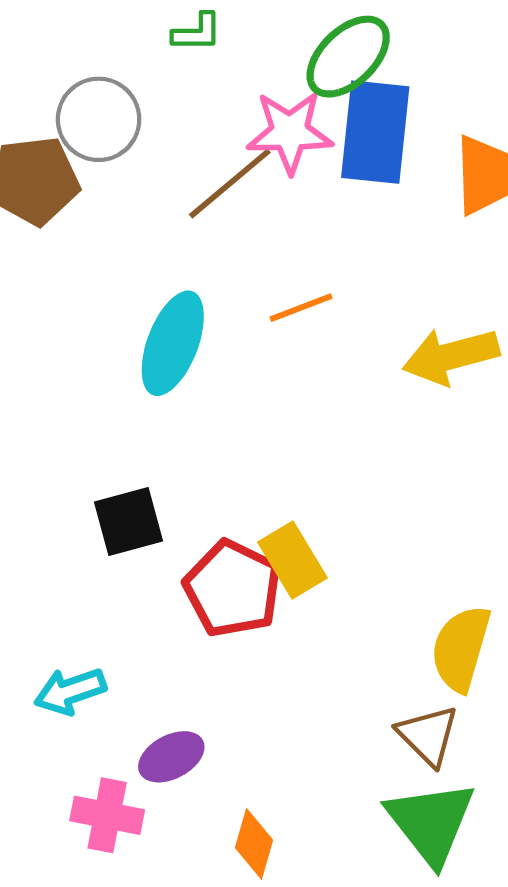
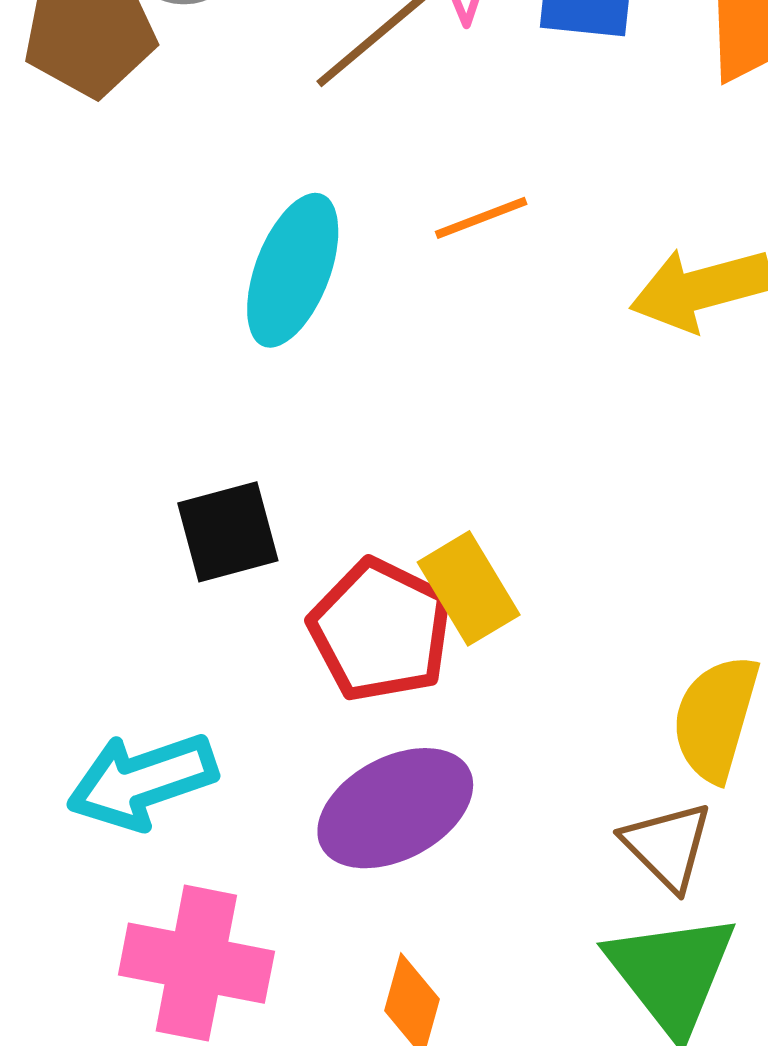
cyan arrow: (70, 691) -> (142, 781), size x1.4
purple ellipse: (171, 757) -> (395, 808), moved, size x1.6
pink cross: (107, 815) -> (196, 963), size x1.4

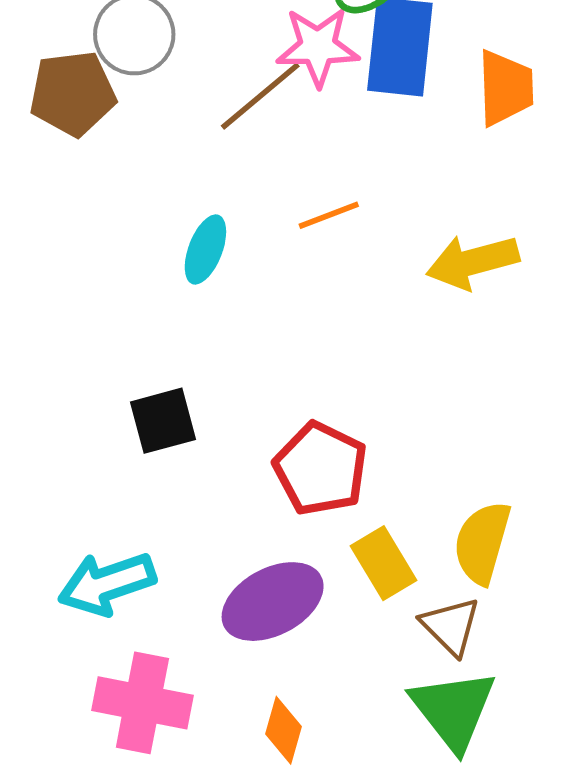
cyan ellipse: (293, 270) -> (205, 249), size x0.7
yellow rectangle: (469, 588) -> (384, 563), moved
red pentagon: (381, 630) -> (321, 469), moved

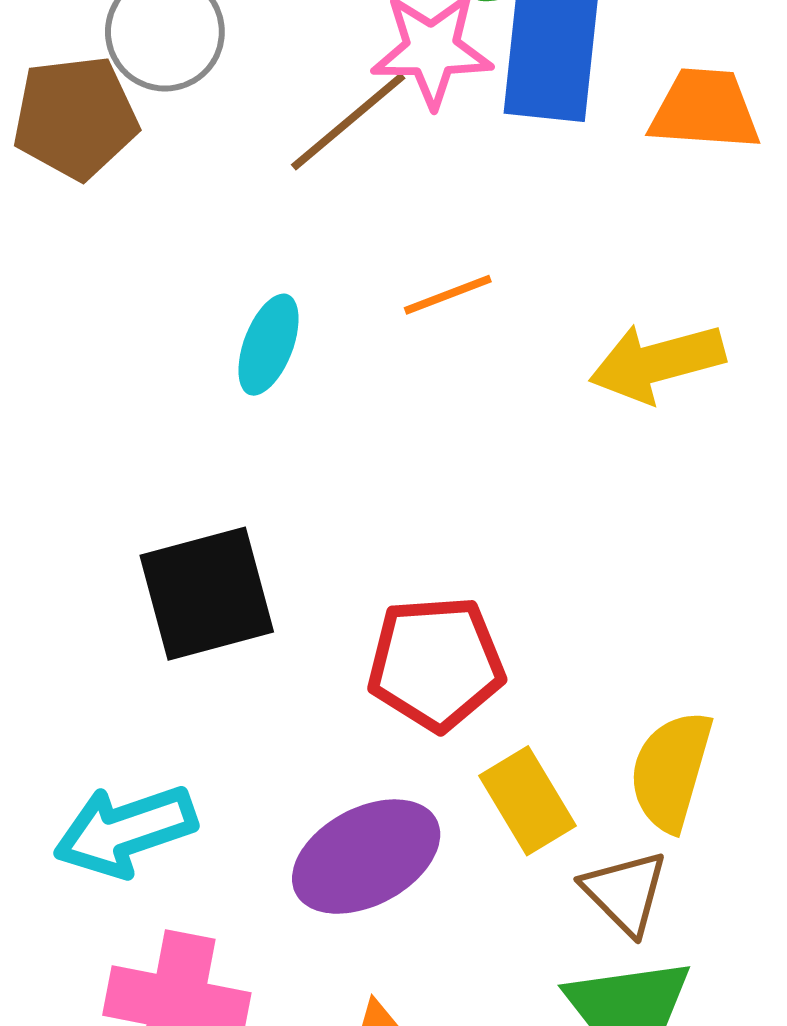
orange trapezoid: (505, 88) -> (705, 110), turned -84
black square: (163, 421) -> (207, 594), size x1.4
red pentagon: (321, 469) -> (436, 663), turned -30

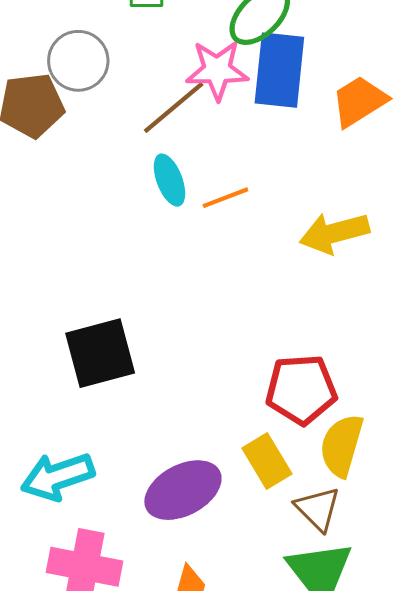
orange trapezoid: (705, 110) -> (359, 101), turned -36
cyan ellipse: (269, 345) -> (170, 180), moved, turned -42
red pentagon: (436, 663) -> (301, 389), moved

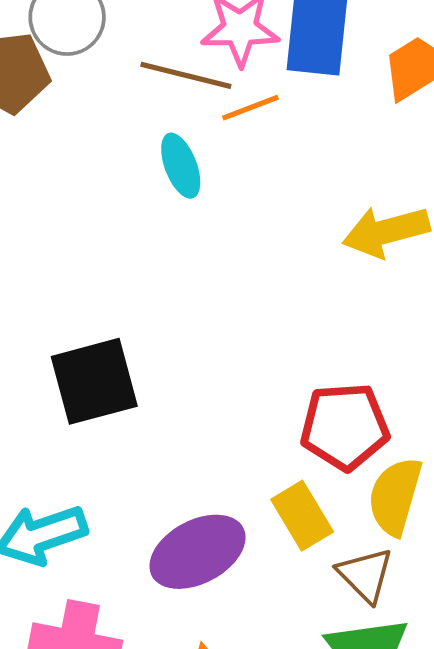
brown line: (174, 107) -> (186, 75), turned 54
orange line: (225, 198) -> (250, 108), moved

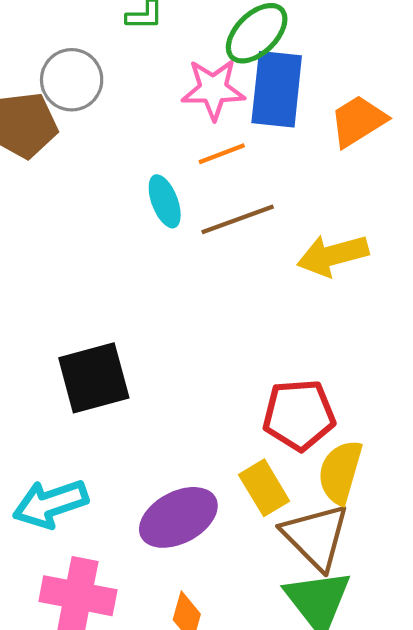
brown line: (186, 75) -> (238, 219), moved, turned -34
brown triangle: (365, 575) -> (316, 536), size x1.5

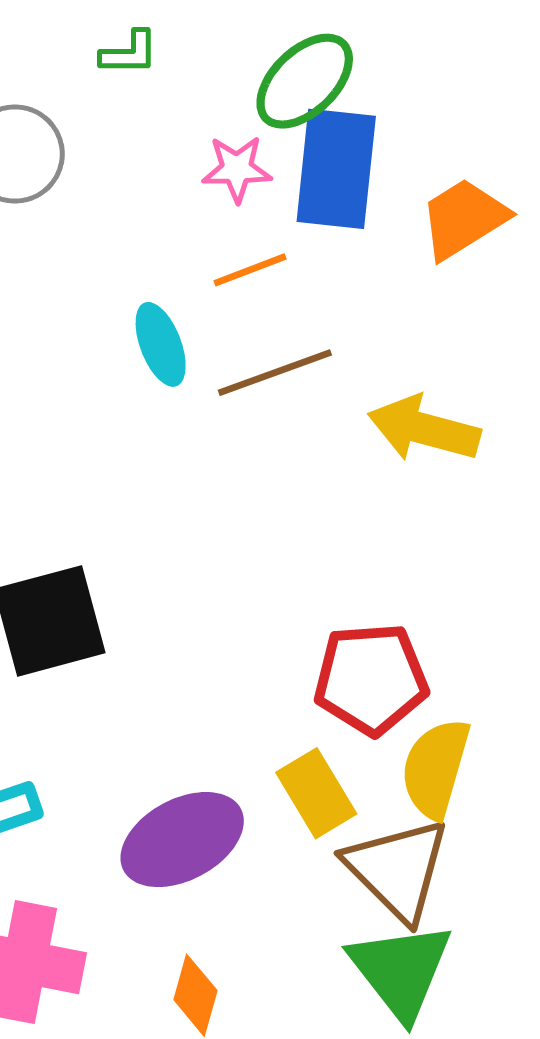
pink star: (213, 89) -> (237, 169), size x0.7
yellow arrow: (333, 255) -> (424, 429), turned 30

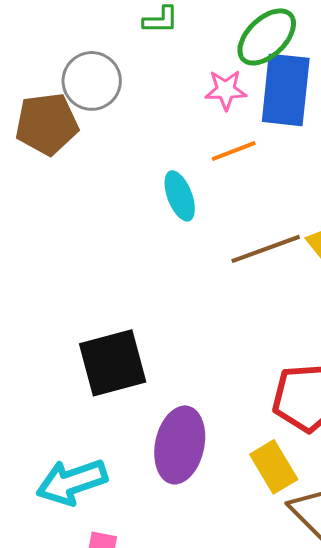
brown line: (275, 373) -> (266, 249), moved
purple ellipse: (182, 840) -> (180, 445), moved, turned -50

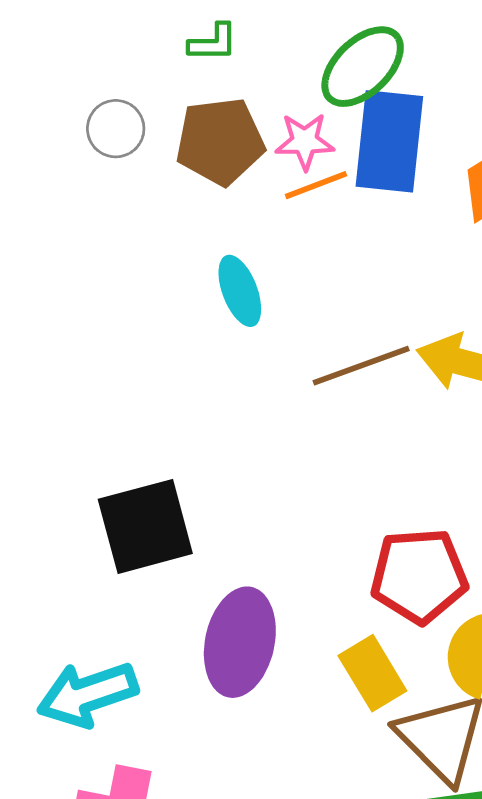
gray circle: (92, 81) -> (116, 129), size x0.7
brown pentagon: (47, 124) -> (220, 141), moved
orange line: (234, 151) -> (316, 185), moved

